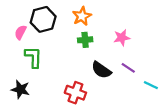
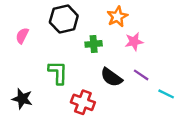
orange star: (82, 16) -> (117, 17), moved
black hexagon: (43, 19) -> (64, 19), moved
green L-shape: (33, 57) -> (58, 73), moved

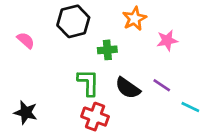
pink semicircle: (22, 36) -> (26, 40), turned 105
pink star: (134, 42) -> (167, 40), moved
green L-shape: (58, 73) -> (88, 83), moved

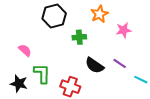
pink semicircle: (26, 40) -> (25, 50), moved
green L-shape: (88, 83) -> (42, 73), moved

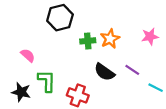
orange star: (99, 14) -> (110, 39), moved
pink star: (124, 30) -> (150, 37), moved

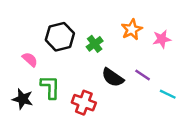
black hexagon: (60, 18) -> (60, 37), moved
orange star: (110, 39) -> (132, 29), moved
green cross: (88, 41) -> (95, 44), turned -32

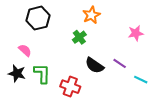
orange star: (132, 29) -> (91, 15), moved
black hexagon: (60, 37) -> (38, 18), moved
black star: (23, 99) -> (17, 73), moved

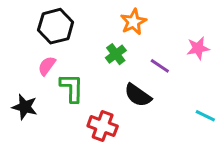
pink semicircle: (25, 50) -> (47, 66), moved, turned -96
purple line: (120, 63) -> (160, 66), moved
green L-shape: (42, 73) -> (72, 88), moved

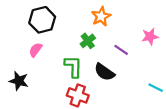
green L-shape: (72, 88) -> (73, 67), moved

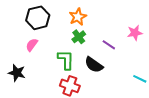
orange star: (101, 16) -> (78, 17), moved

